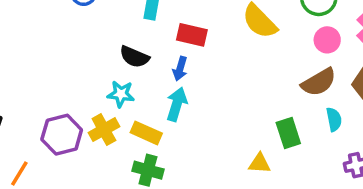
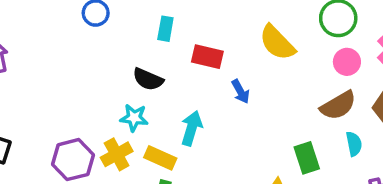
blue arrow: (180, 69) -> (240, 92), moved, turned -45

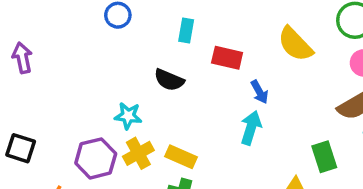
cyan star: (134, 118) -> (128, 116), moved
cyan arrow: (192, 128) -> (251, 128), moved

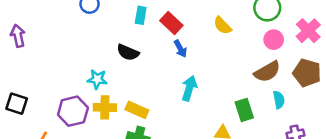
yellow semicircle: (295, 44) -> (223, 26), size x0.7
red rectangle: (227, 58) -> (171, 23), moved, turned 30
blue arrow: (259, 92) -> (180, 49), moved
yellow cross: (138, 153) -> (105, 107), turned 30

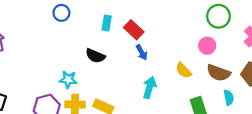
yellow semicircle: (223, 26) -> (183, 70), moved
pink circle: (274, 40) -> (207, 46), moved
brown semicircle: (267, 72) -> (219, 73), turned 50

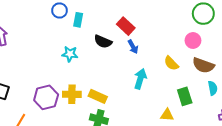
cyan rectangle: (107, 23) -> (78, 20), moved
black semicircle: (95, 56) -> (103, 42), moved
cyan star: (68, 80) -> (70, 54), moved

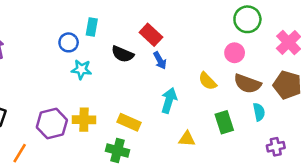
blue circle: (60, 10) -> (69, 42), moved
yellow rectangle: (98, 96) -> (129, 122), moved
yellow triangle: (167, 115) -> (187, 139), moved

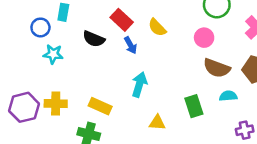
yellow semicircle: (208, 81) -> (157, 27), moved
cyan semicircle: (259, 112) -> (228, 96), turned -84

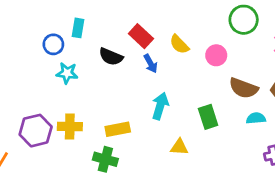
pink circle: (204, 38) -> (216, 55), moved
yellow rectangle: (100, 106) -> (118, 129), turned -35
green rectangle: (194, 106) -> (208, 117), moved

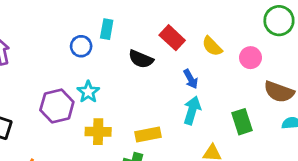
blue arrow: (151, 64) -> (191, 79), moved
cyan star: (67, 73) -> (88, 92), moved, turned 30
purple hexagon: (36, 131) -> (57, 106), moved

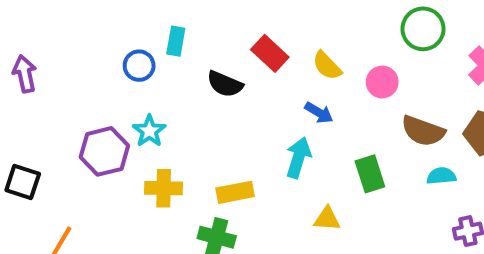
blue arrow: (191, 79) -> (319, 113), moved, turned -30

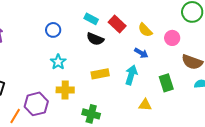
cyan rectangle: (176, 41) -> (91, 19), moved, turned -72
purple hexagon: (104, 151) -> (36, 104), moved
yellow rectangle: (235, 192) -> (100, 74), moved

